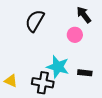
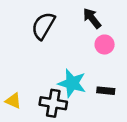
black arrow: (84, 15) -> (92, 18), moved
pink circle: (75, 35) -> (105, 45), moved

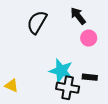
black cross: (53, 103) -> (68, 88), moved

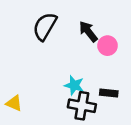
black arrow: (78, 16) -> (88, 32), moved
cyan star: (61, 71) -> (74, 85), size x0.7

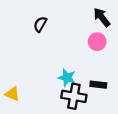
black semicircle: (45, 26) -> (40, 24), size x0.6
black arrow: (88, 32) -> (102, 17), moved

